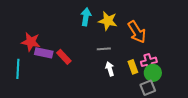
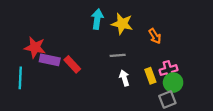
orange arrow: (137, 32) -> (155, 36), size x0.6

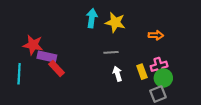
orange arrow: (155, 36) -> (156, 35), moved, turned -56
red rectangle: (72, 64) -> (56, 68), moved

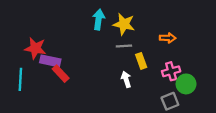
gray line: (111, 52) -> (124, 46), moved
yellow rectangle: (142, 72) -> (141, 61), moved
green circle: (163, 78) -> (186, 84), moved

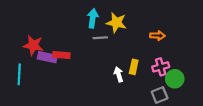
gray line: (124, 46) -> (100, 38), moved
yellow rectangle: (141, 61) -> (134, 67), moved, turned 32
red rectangle: (61, 74) -> (61, 55), moved, turned -42

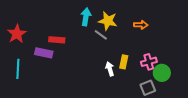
orange arrow: (157, 36) -> (141, 25), moved
gray line: (100, 38) -> (101, 35), moved, turned 40
red star: (33, 45) -> (17, 34), moved, turned 30
red rectangle: (61, 55) -> (57, 40), moved

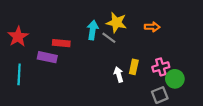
cyan arrow: (86, 17) -> (93, 30), moved

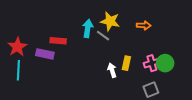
red star: (18, 37) -> (17, 47), moved
green circle: (175, 79) -> (165, 63), moved

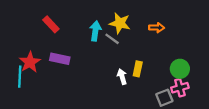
red rectangle: (58, 41) -> (51, 24), moved, turned 42
red star: (17, 47) -> (30, 62), moved
purple rectangle: (45, 54) -> (60, 59), moved
pink cross: (152, 63) -> (180, 88), moved

